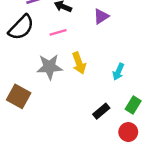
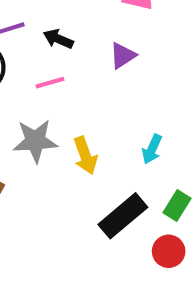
yellow arrow: (79, 63) -> (85, 155), moved
black rectangle: (101, 111) -> (123, 216), size x1.6

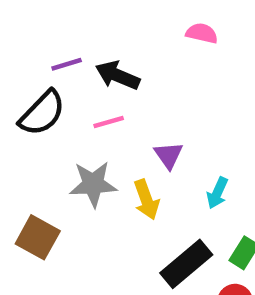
black arrow: (58, 39) -> (118, 75), size x1.4
purple triangle: (123, 56) -> (169, 155), moved, turned -32

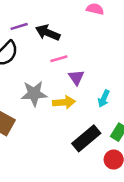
pink line: (109, 122) -> (59, 59), moved
yellow arrow: (146, 200) -> (64, 102), turned -75

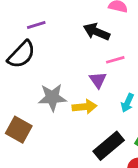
black arrow: (48, 33) -> (97, 32), moved
pink line: (59, 59) -> (115, 60), moved

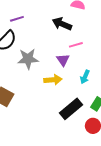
gray star: (52, 97) -> (28, 59), moved

